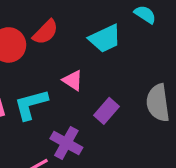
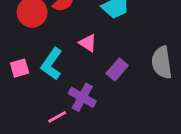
cyan L-shape: (31, 104) -> (52, 64), turned -40

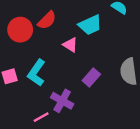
pink triangle: (88, 43) -> (70, 45), moved

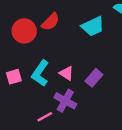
pink triangle: (70, 45) -> (66, 73), moved

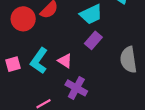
purple rectangle: (94, 78) -> (93, 40), moved
purple cross: (65, 101) -> (76, 88), moved

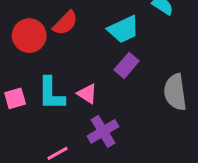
cyan L-shape: (39, 61) -> (51, 94), turned -35
purple cross: (76, 88) -> (103, 131), turned 30

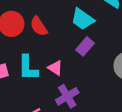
red semicircle: (65, 23) -> (39, 26), moved, turned 102
cyan trapezoid: (123, 29) -> (83, 19), turned 60

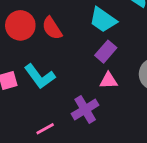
cyan L-shape: (28, 68) -> (40, 76), turned -36
pink triangle: (55, 68) -> (109, 81), moved, turned -35

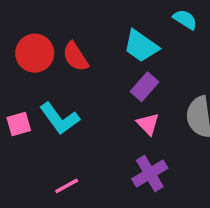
pink triangle: (109, 81) -> (148, 124), turned 48
purple cross: (85, 109) -> (150, 173), moved

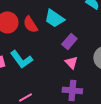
cyan trapezoid: (141, 46) -> (54, 18), moved
purple cross: (150, 173) -> (72, 90), turned 36

